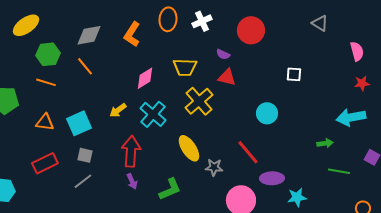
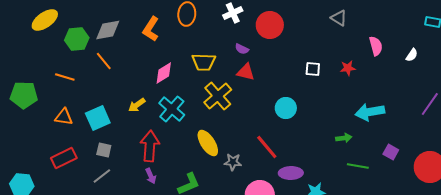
white cross: (202, 21) -> (233, 13), moved
green hexagon: (48, 54) -> (77, 39), moved
red star: (362, 83) -> (348, 68), moved

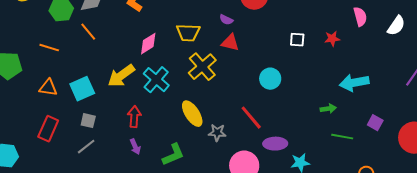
white semicircle: (412, 55) -> (396, 26), size x1.5
yellow arrow: (137, 105) -> (121, 76), size x1.6
red arrow: (150, 146) -> (134, 117), size x0.7
red rectangle: (64, 158) -> (48, 129), turned -40

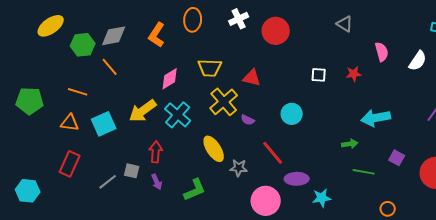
purple semicircle: (226, 20) -> (248, 120), moved
orange line: (49, 48) -> (78, 92), moved
gray square: (88, 121) -> (132, 171), moved

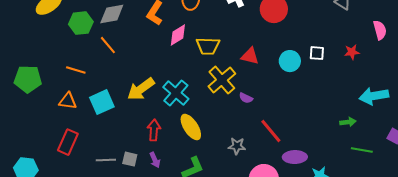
pink diamond: (170, 79) -> (178, 35), moved
cyan circle: (292, 114) -> (290, 61), moved
yellow ellipse: (214, 149) -> (191, 127), moved
gray square: (132, 171) -> (130, 159), moved
gray line: (108, 182) -> (106, 160), turned 36

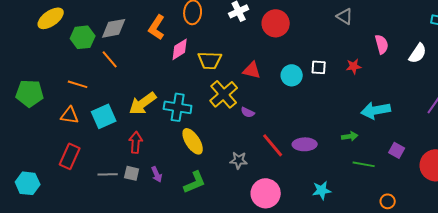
cyan cross: (176, 93) -> (178, 107), turned -32
red arrow: (154, 130) -> (136, 142), moved
purple ellipse: (295, 157) -> (305, 144), moved

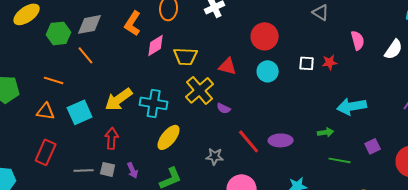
red circle: (276, 23) -> (265, 36), moved
white square: (319, 67) -> (307, 63), moved
yellow ellipse: (193, 141) -> (169, 137), turned 72
purple square: (397, 150) -> (373, 146), turned 35

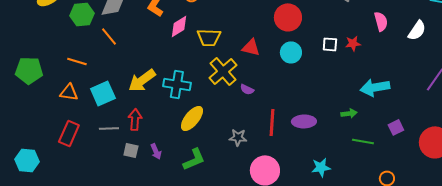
red line: (249, 141) -> (272, 122), turned 44
gray line: (84, 170) -> (109, 128), moved

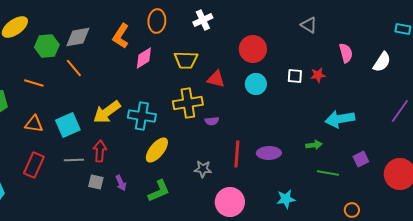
yellow trapezoid: (209, 37) -> (186, 60), moved
orange line: (77, 61) -> (34, 83), moved
yellow cross: (223, 71) -> (188, 103), turned 32
purple semicircle: (247, 89) -> (212, 121), turned -32

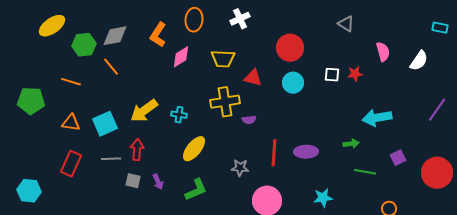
cyan cross: (142, 116) -> (179, 115), size x0.6

